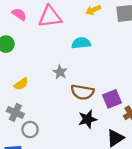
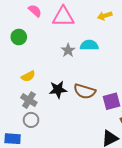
gray star: (60, 72) -> (68, 50), moved
gray cross: (15, 112) -> (29, 100), moved
black star: (88, 119) -> (58, 90), moved

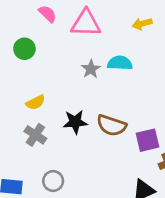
gray circle: (31, 120) -> (53, 181), moved

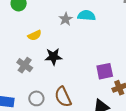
yellow semicircle: (36, 102) -> (35, 35), moved
brown semicircle: (111, 125) -> (63, 97), moved, turned 45

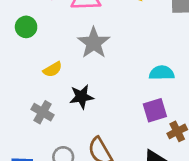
cyan semicircle: (86, 15) -> (162, 73), moved
gray star: (66, 19) -> (94, 43), size x1.6

